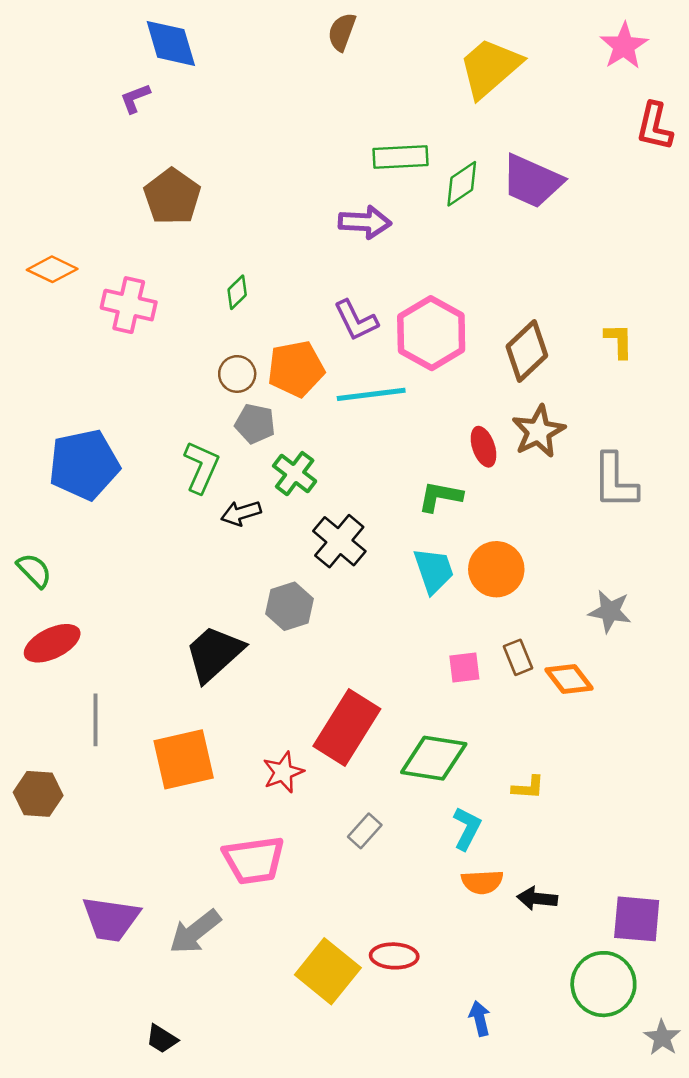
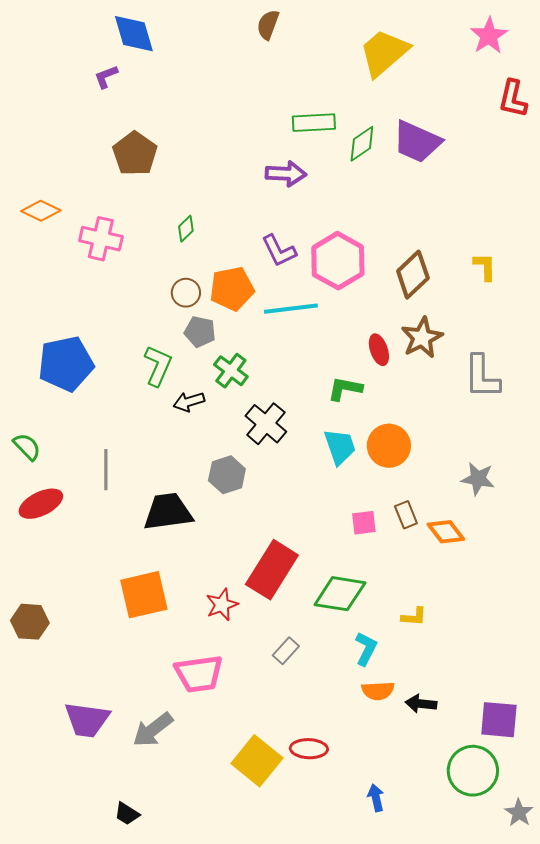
black trapezoid: (214, 653) -> (168, 512), turned 34
gray line: (96, 720) -> (106, 470), moved

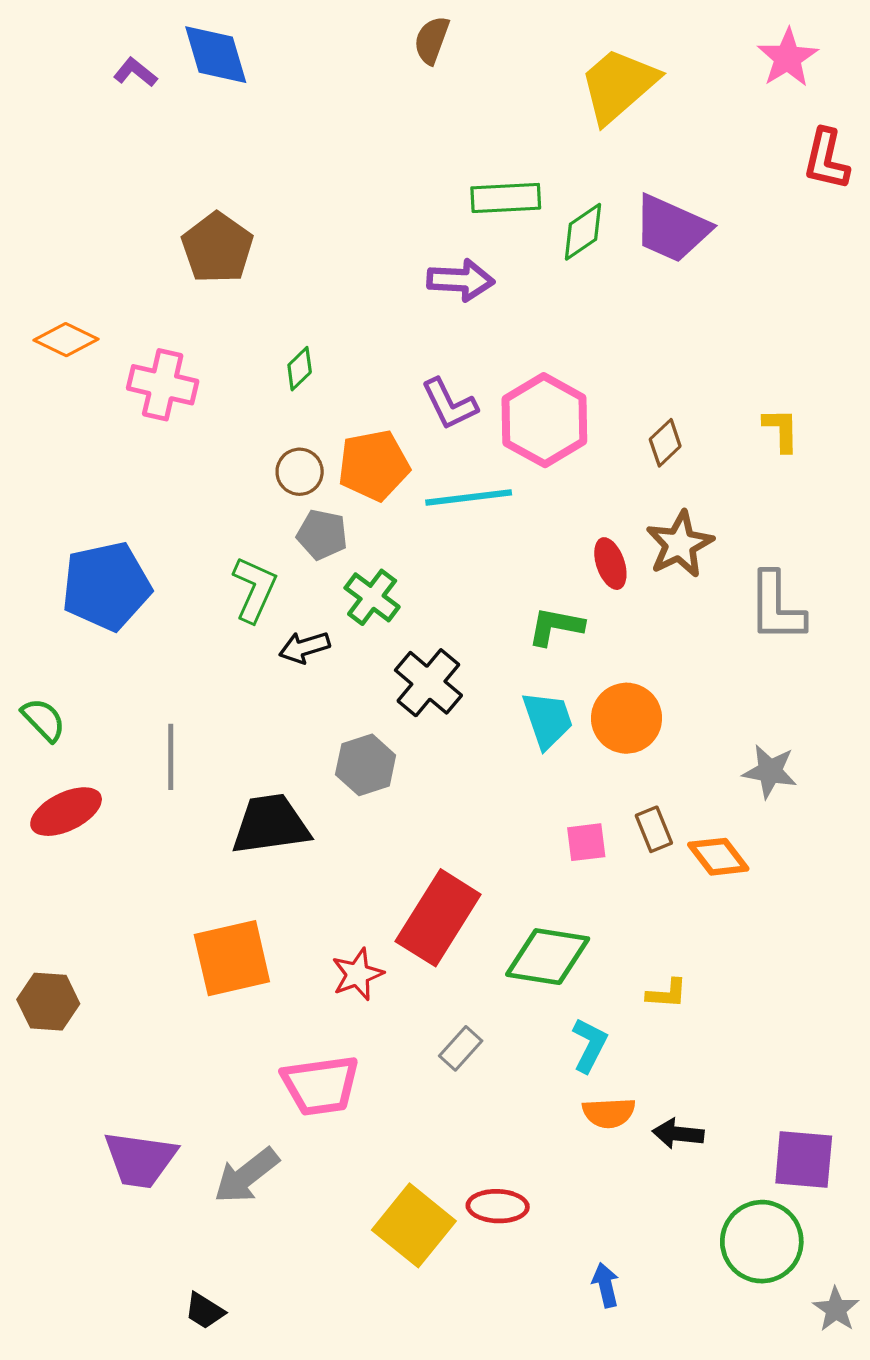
purple L-shape: (106, 77) -> (135, 72), moved, turned 60
brown diamond: (413, 275) -> (665, 443), size x0.6

